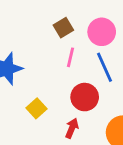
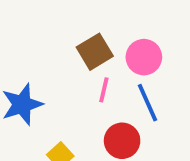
brown square: (63, 28) -> (95, 52), size x1.4

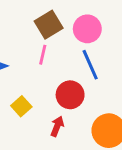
pink line: (104, 90) -> (43, 55), moved

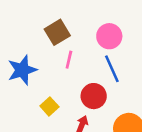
brown square: (49, 25) -> (57, 32), moved

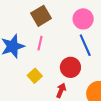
pink line: (69, 60) -> (40, 43), moved

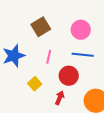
pink line: (40, 43) -> (49, 57), moved
blue line: (85, 45) -> (83, 55), turned -60

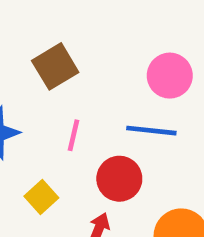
pink circle: (81, 30) -> (170, 76), moved

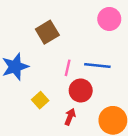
pink circle: (170, 76) -> (109, 19), moved
pink line: (73, 135) -> (68, 68), moved

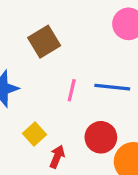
red circle: (81, 91) -> (101, 137), moved
red arrow: (70, 117) -> (57, 157), moved

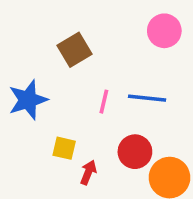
yellow square: (34, 134) -> (64, 148), turned -35

